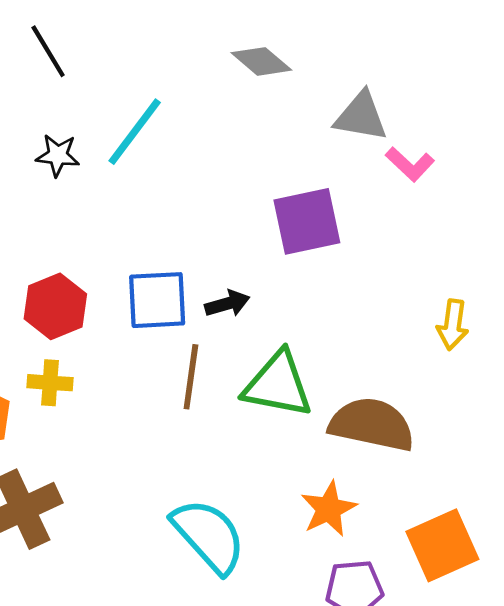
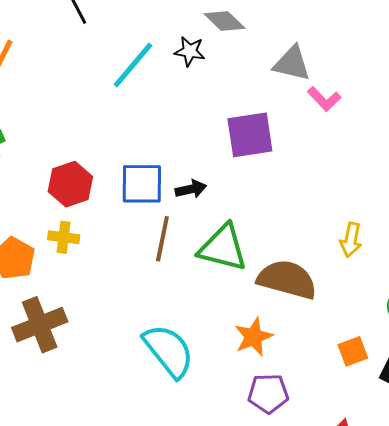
black star: (58, 155) -> (190, 51), moved
yellow arrow: (453, 325) -> (351, 240), moved
orange square: (442, 545) -> (353, 351), moved, size x0.6

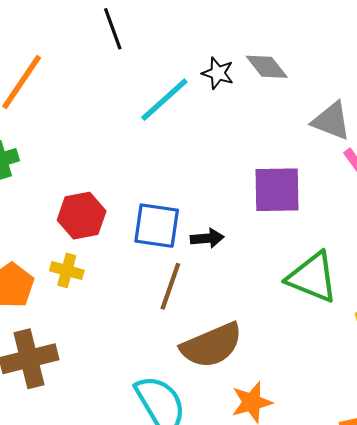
black star: (190, 51) -> (218, 73), moved
green triangle: (223, 248) -> (312, 277), moved
brown semicircle: (287, 279) -> (212, 345), moved, turned 134

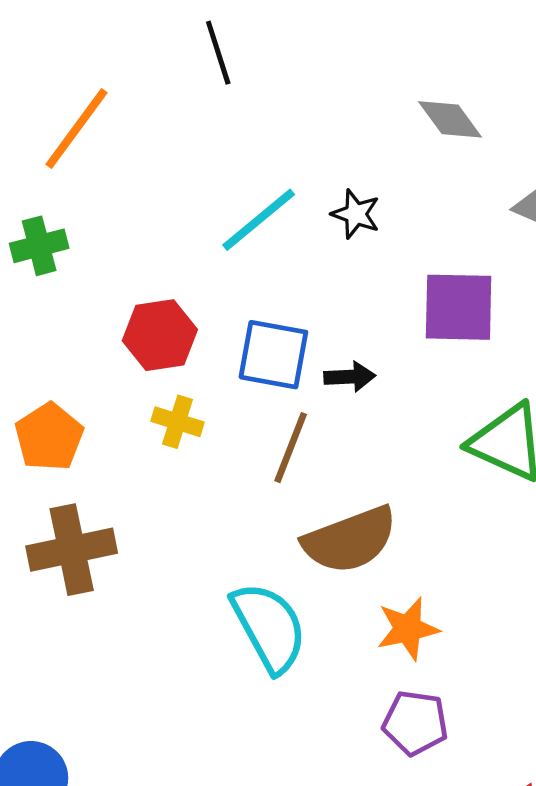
black star: (218, 73) -> (356, 214), moved
cyan line: (164, 100) -> (259, 220), moved
yellow cross: (67, 270) -> (178, 422), moved

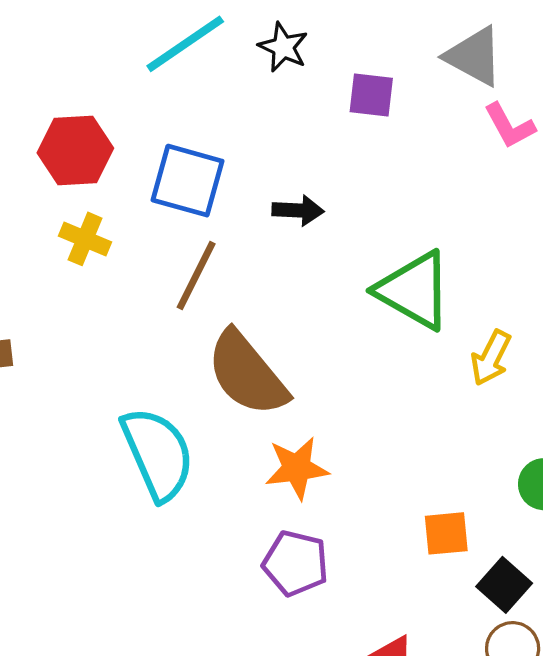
purple square: (459, 307) -> (371, 95), moved, size x0.6
black arrow: (350, 377) -> (298, 210), moved
brown semicircle: (350, 540) -> (247, 374), turned 66

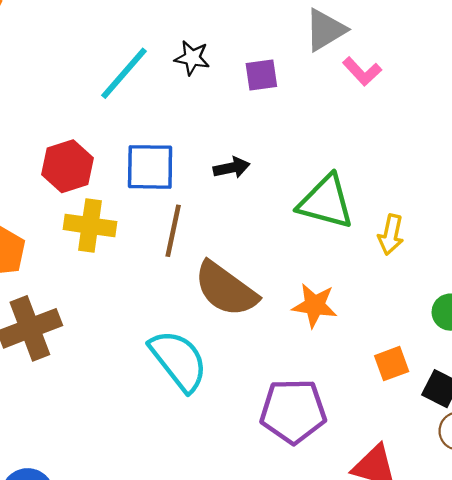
gray triangle: (474, 56) -> (325, 30), turned -45
yellow cross: (85, 239) -> (90, 226), size x1.4
orange star: (297, 468) -> (315, 305), moved, turned 30
purple pentagon: (296, 563) -> (293, 411), size x1.4

